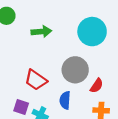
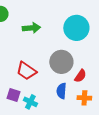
blue semicircle: (65, 100) -> (61, 91), moved

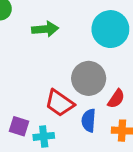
red trapezoid: (26, 71) -> (60, 103), moved
cyan cross: (30, 102) -> (44, 136), turned -32

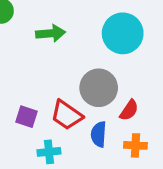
purple square: (19, 126) -> (27, 117), moved

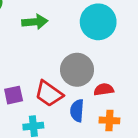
red semicircle: (129, 110) -> (104, 89), turned -132
purple square: (27, 117) -> (14, 95), turned -30

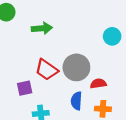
cyan circle: (98, 22) -> (112, 36), moved, size x0.6
red trapezoid: (49, 94) -> (46, 70), moved

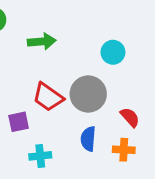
cyan circle: (112, 36) -> (113, 52), moved
red semicircle: (98, 84) -> (130, 117), moved, turned 56

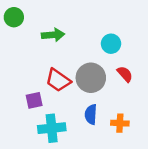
red semicircle: (130, 117) -> (125, 74), moved
cyan cross: (40, 156) -> (52, 128), size x1.5

